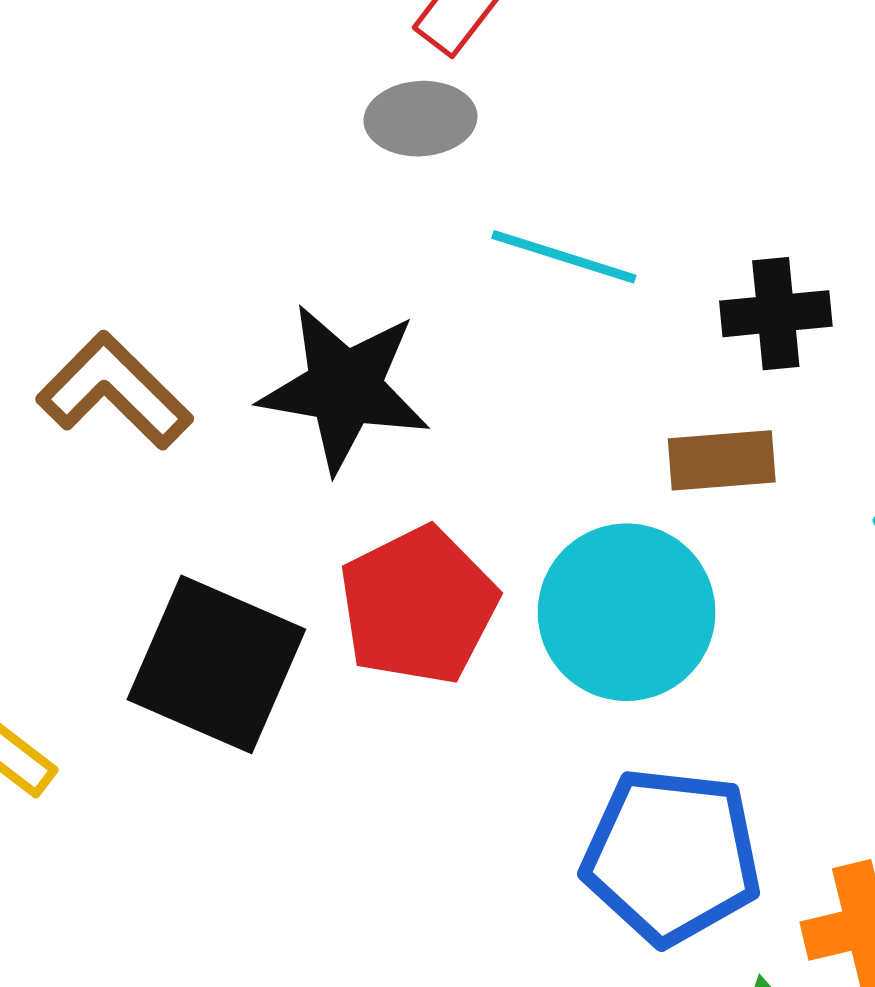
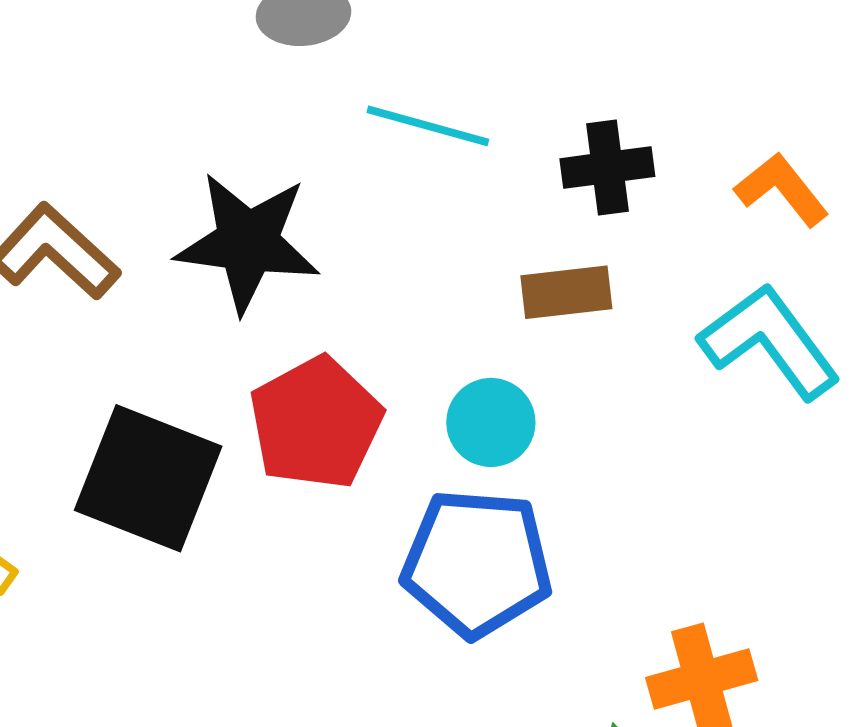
cyan circle: (627, 612) -> (491, 422), size x0.6
blue pentagon: (672, 856) -> (477, 563), moved

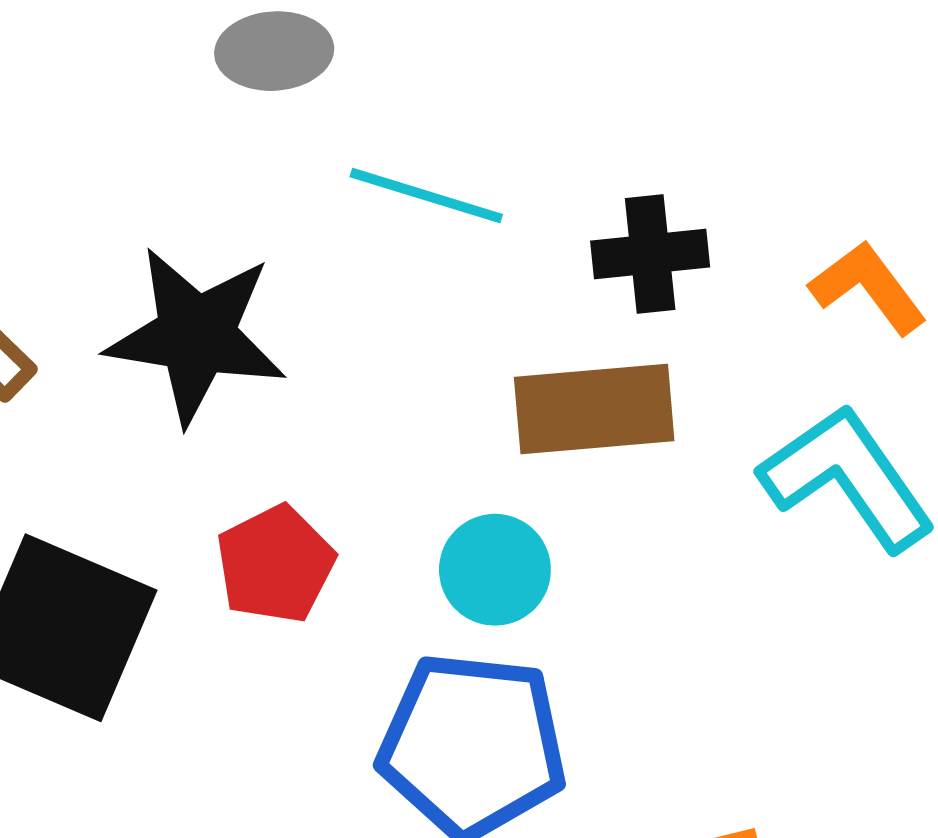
brown rectangle: (566, 292) -> (594, 409), size x1.4
red pentagon: (316, 423) -> (275, 564), size x0.7

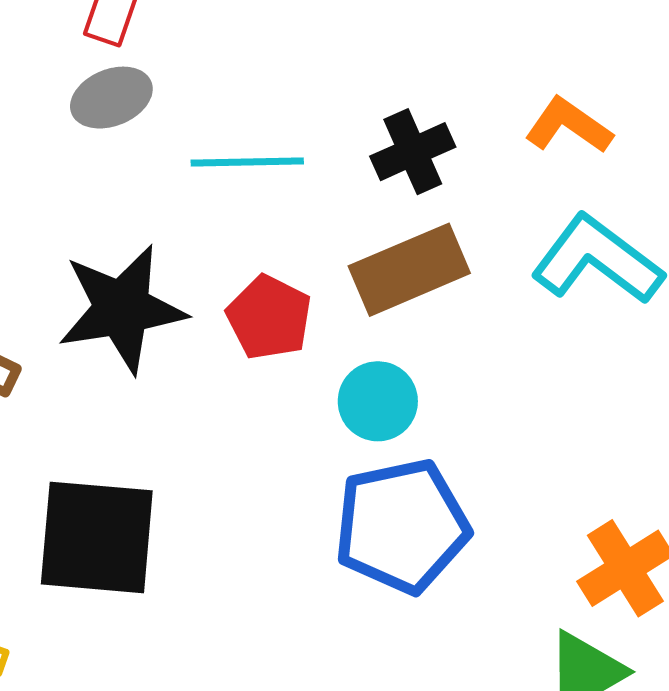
red pentagon: (275, 564) -> (269, 317), moved

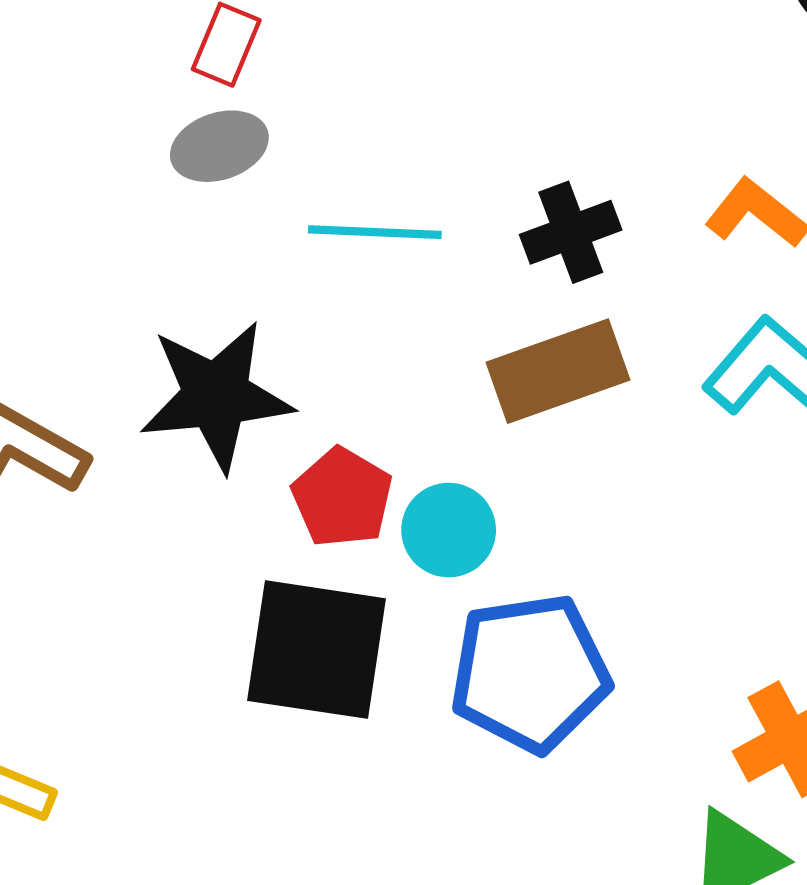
red pentagon: (269, 317) -> (342, 498), moved
cyan circle: (378, 401) -> (449, 530), moved
black square: (97, 537) -> (317, 650), moved

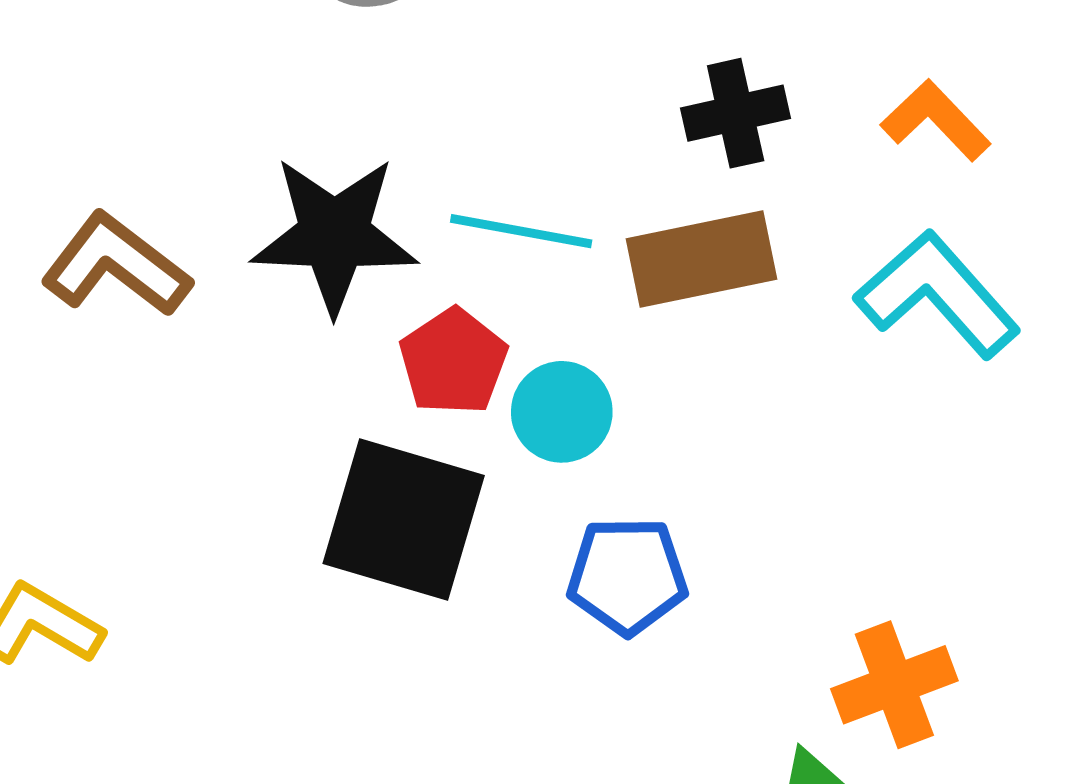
cyan line: (375, 232) -> (521, 231), moved
blue pentagon: (530, 673) -> (627, 576), size x0.7

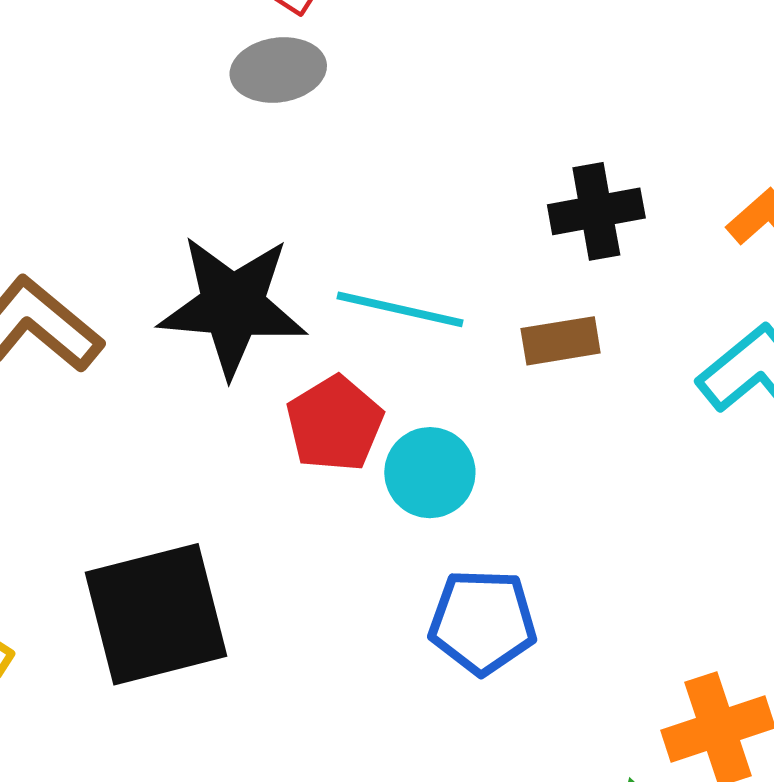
brown rectangle: (701, 259) -> (561, 341), size x0.6
black square: (404, 519) -> (156, 614), moved, turned -33

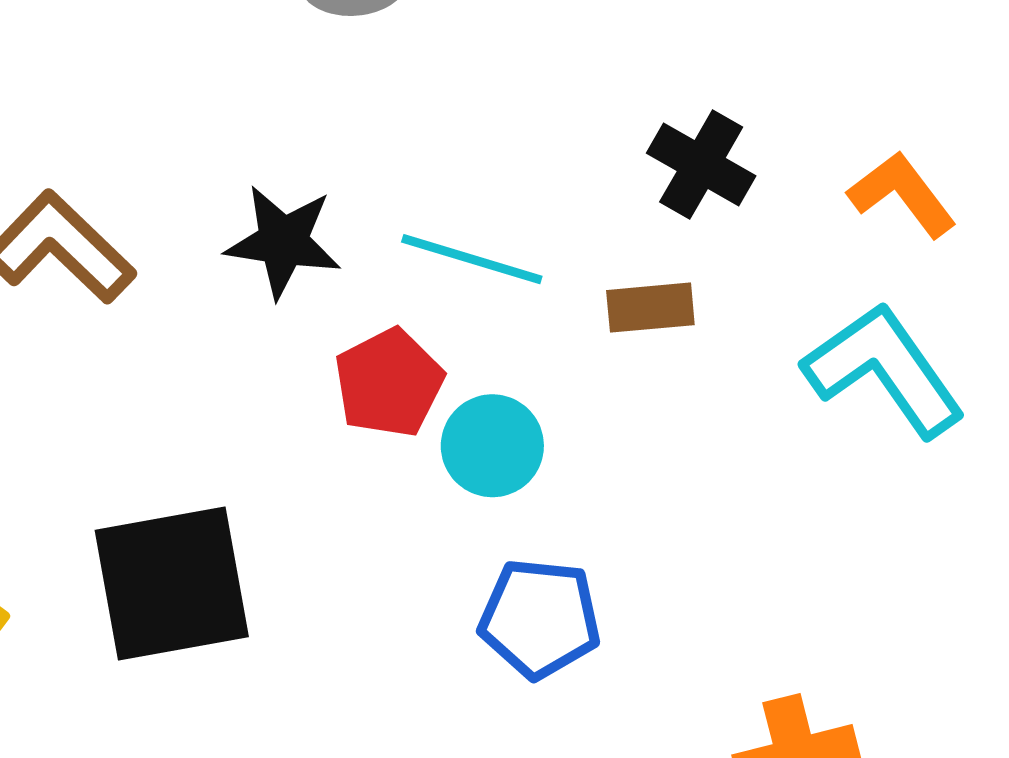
black cross: (596, 211) -> (701, 164), turned 36
black star: (233, 306) -> (283, 242), size x0.7

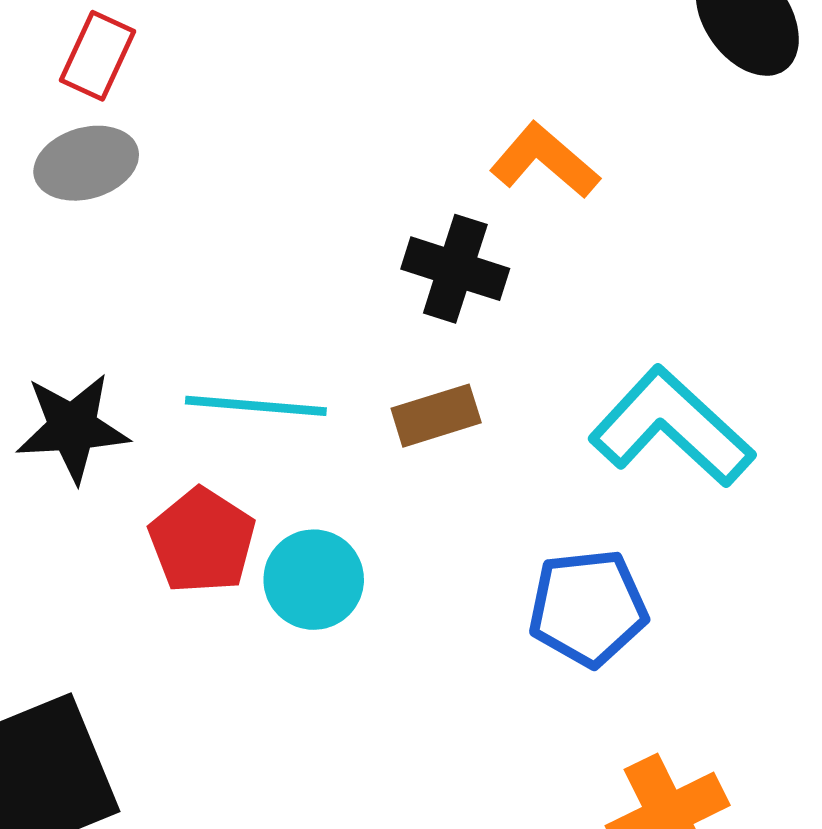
orange L-shape: (902, 194) -> (544, 161), moved
blue pentagon: (540, 618) -> (588, 608), moved

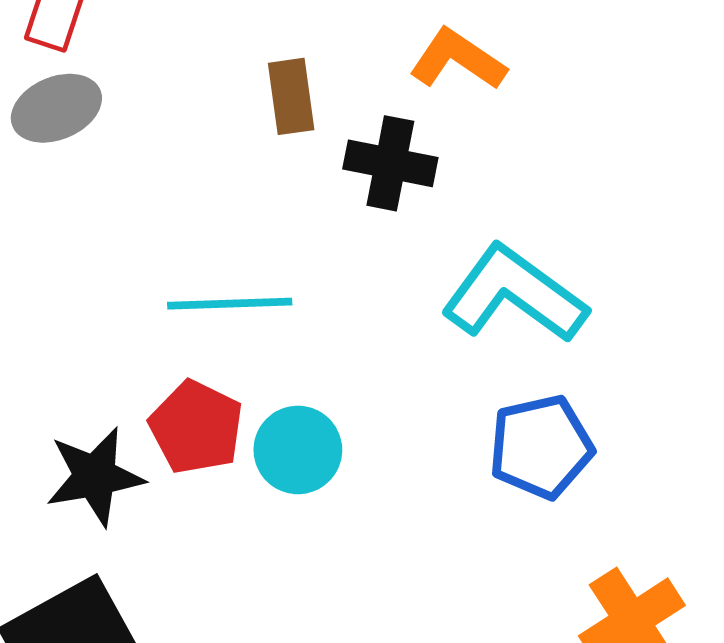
brown rectangle: (436, 416) -> (291, 96), moved, turned -74
cyan L-shape: (672, 427) -> (514, 294), moved
black star: (73, 428) -> (95, 476), moved

